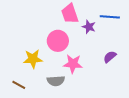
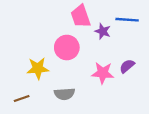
pink star: (73, 64) -> (103, 73), moved
brown line: (19, 85) -> (22, 98), turned -48

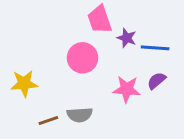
blue line: (127, 20) -> (155, 48), moved
yellow star: (38, 68) -> (24, 83), moved
brown line: (22, 98) -> (48, 120), moved

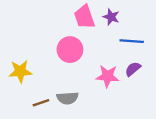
purple star: (127, 38) -> (111, 17), moved

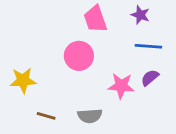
purple star: (111, 17) -> (140, 15), moved
gray semicircle: (68, 98) -> (90, 116), moved
brown line: (41, 103) -> (46, 116), turned 35

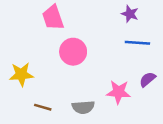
pink trapezoid: (95, 19) -> (53, 18), moved
purple semicircle: (150, 78) -> (148, 79), moved
pink star: (121, 86) -> (119, 92), moved

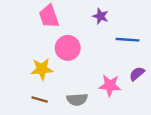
purple star: (130, 14) -> (101, 16), moved
yellow star: (21, 74) -> (42, 69), moved

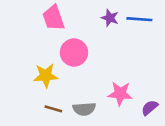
blue line: (128, 40) -> (139, 19), moved
purple semicircle: (137, 74) -> (150, 108), moved
brown line: (40, 100) -> (53, 109), moved

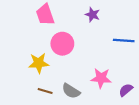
blue line: (139, 19) -> (124, 40), moved
gray semicircle: (84, 109) -> (71, 91), turned 36

